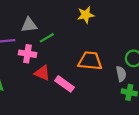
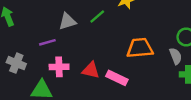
green line: (47, 38) -> (97, 16), moved
pink cross: (27, 54) -> (59, 67), moved

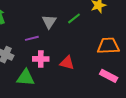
gray triangle: (67, 21) -> (49, 22), turned -42
pink rectangle: (117, 78) -> (109, 76), moved

